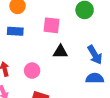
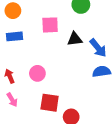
black triangle: (60, 52) -> (75, 39), moved

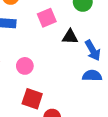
pink square: (50, 25) -> (47, 18), turned -30

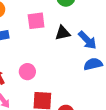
pink square: (47, 18) -> (36, 21), turned 30

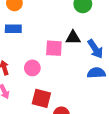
pink square: (36, 21) -> (54, 48), moved

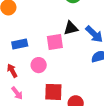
blue rectangle: (13, 29) -> (20, 44), moved

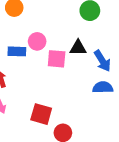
pink circle: (39, 65) -> (37, 41), moved

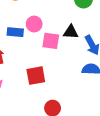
red square: (41, 114) -> (36, 76), moved, turned -30

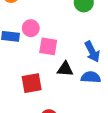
black triangle: (71, 32) -> (65, 69), moved

